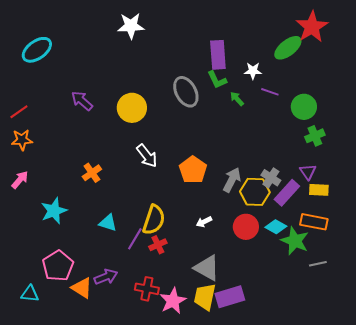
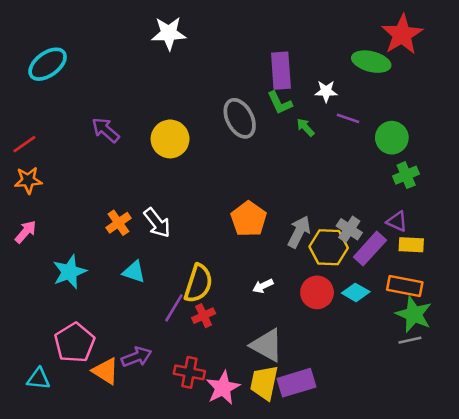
green ellipse: (288, 48) -> (371, 62), turned 52
white arrow: (147, 156) -> (157, 223), moved
purple triangle: (308, 172) -> (397, 221), turned -30
cyan triangle: (108, 223) -> (134, 272), moved
green star: (295, 241) -> (414, 314), moved

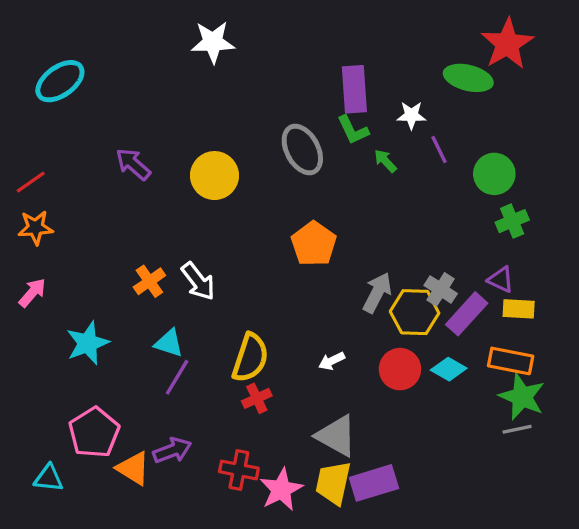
purple line: (348, 118) -> (439, 149), turned 45
orange pentagon: (249, 219) -> (314, 244), moved
purple line: (174, 308) -> (177, 377), moved

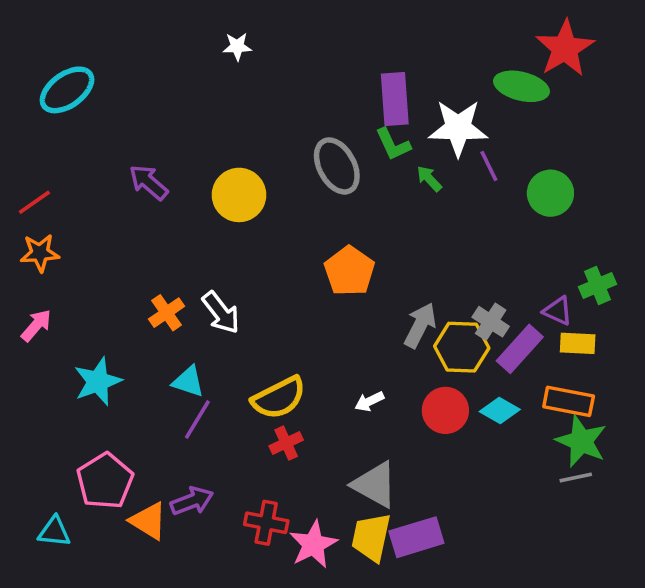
white star: (213, 42) -> (237, 46), size x0.6
white star: (411, 115) -> (458, 128), size x1.8
green cross: (512, 221) -> (598, 285), moved
yellow semicircle: (250, 358) -> (279, 398), turned 45

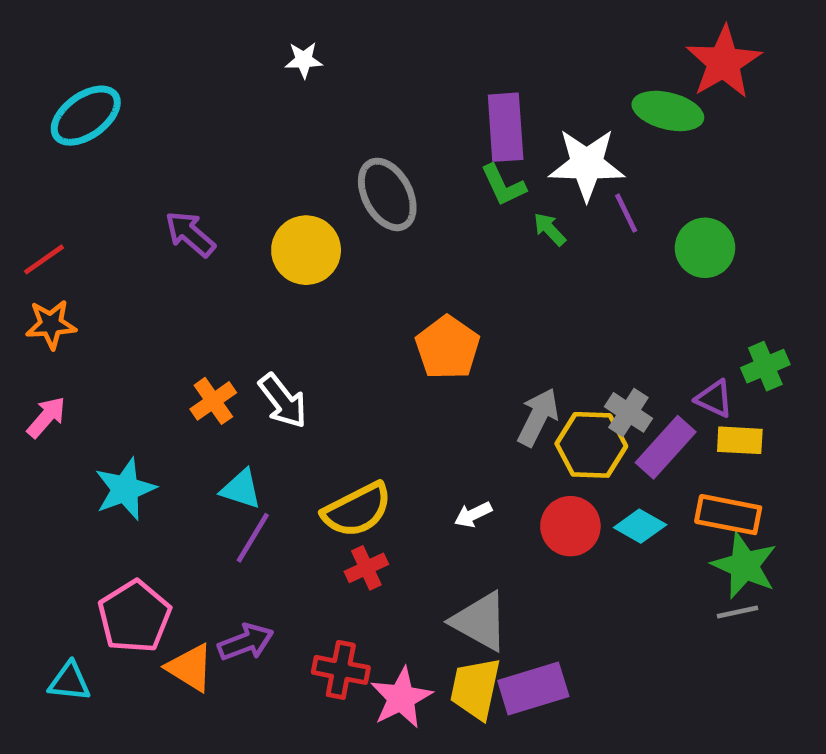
gray ellipse: (337, 166) -> (387, 194), moved

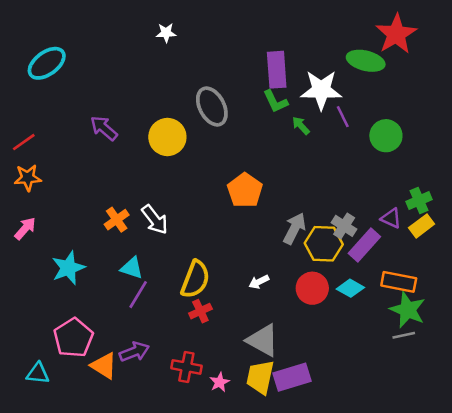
yellow rectangle: (740, 440) -> (422, 226), moved, turned -40
yellow semicircle: (357, 510) -> (195, 279), turned -42
pink star: (401, 698) -> (220, 382), size x0.6

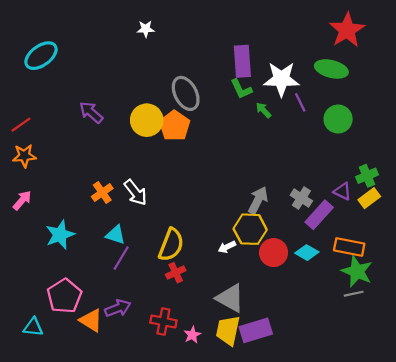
green ellipse: (366, 61) -> (331, 69), moved
orange pentagon: (245, 190) -> (175, 126), moved
yellow hexagon: (324, 244) -> (250, 229), moved

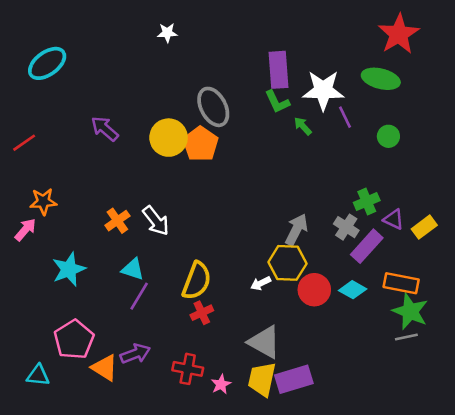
green circle: (338, 119) -> (388, 136), size x0.7
orange star: (24, 156) -> (43, 201), moved
green cross: (367, 176) -> (367, 201), moved

